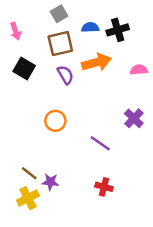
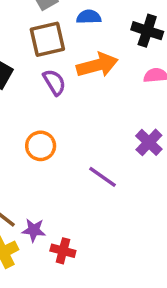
black cross: (118, 30) -> (147, 31), moved, turned 35
red cross: (104, 187) -> (63, 251), moved

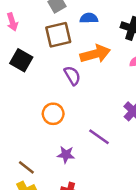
purple semicircle: (54, 82) -> (72, 76), moved
purple star: (34, 230) -> (66, 155), moved

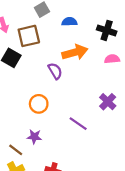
brown square: (58, 35) -> (29, 36), moved
purple star: (66, 155) -> (34, 137), moved

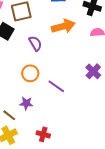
purple semicircle: (55, 71) -> (35, 43), moved
purple line: (78, 124) -> (56, 86), moved

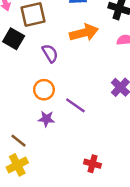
purple star: (26, 103) -> (46, 119), moved
red cross: (43, 134) -> (92, 164), moved

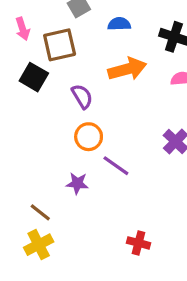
orange circle: (44, 90) -> (89, 137), moved

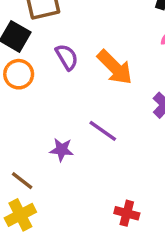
orange arrow: (127, 69) -> (115, 67), moved, turned 60
orange circle: (89, 137) -> (19, 74), moved

